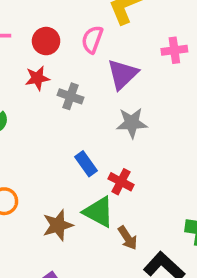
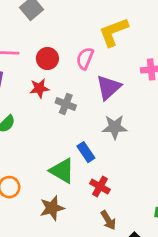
blue rectangle: (86, 164) -> (86, 152), moved
red cross: (121, 182) -> (100, 187), moved
green triangle: (99, 212) -> (62, 171), moved

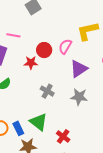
red circle: (47, 59) -> (44, 50), moved
gray cross: (66, 104) -> (47, 91), moved
blue rectangle: (86, 152) -> (18, 128), moved

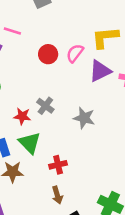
red star: (31, 63) -> (22, 116), moved
purple triangle: (79, 69) -> (100, 71), moved
red cross: (63, 136) -> (58, 165), turned 32

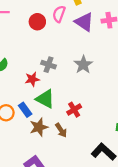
purple triangle: (100, 71) -> (84, 22), turned -42
gray star: (84, 118) -> (83, 65), turned -30
brown arrow: (57, 195) -> (61, 130), moved

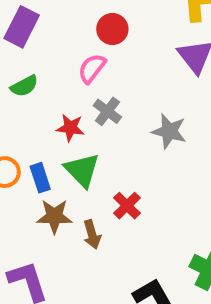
pink semicircle: (59, 14) -> (92, 68), moved
gray star: (83, 65) -> (169, 131), turned 30
red cross: (74, 110) -> (127, 206), turned -32

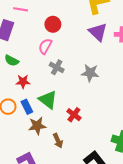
green semicircle: (24, 86) -> (12, 61), turned 64
red star: (70, 128) -> (23, 82), moved
brown arrow: (92, 235) -> (58, 141), moved

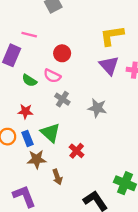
pink semicircle: (45, 46) -> (52, 76), turned -98
green semicircle: (12, 61) -> (29, 80), moved

